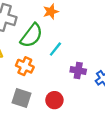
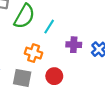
orange cross: (25, 66) -> (34, 53), moved

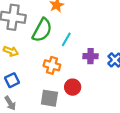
gray square: (22, 78) -> (49, 98), moved

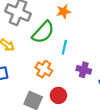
cyan line: (66, 39) -> (64, 47), turned -32

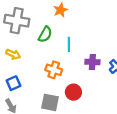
green semicircle: (43, 32) -> (45, 34), size x0.7

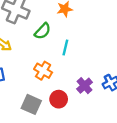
purple cross: (92, 62) -> (85, 86), moved, turned 32

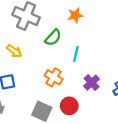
purple cross: (85, 86) -> (92, 83), moved

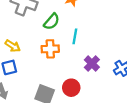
yellow arrow: (14, 51) -> (13, 46), moved
orange cross: (54, 77) -> (50, 49), moved, turned -30

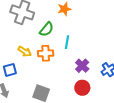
yellow arrow: (13, 46) -> (25, 52), moved
red circle: (71, 88) -> (82, 88), moved

